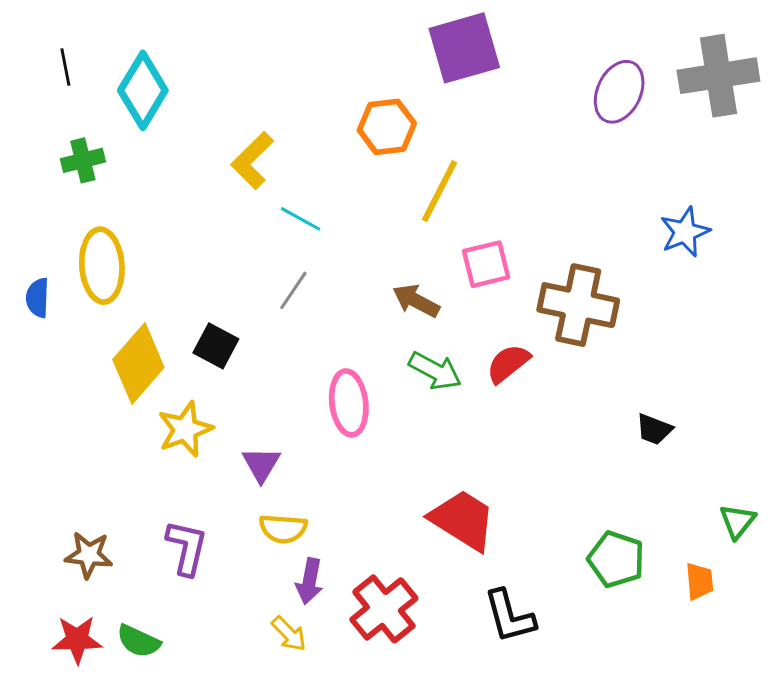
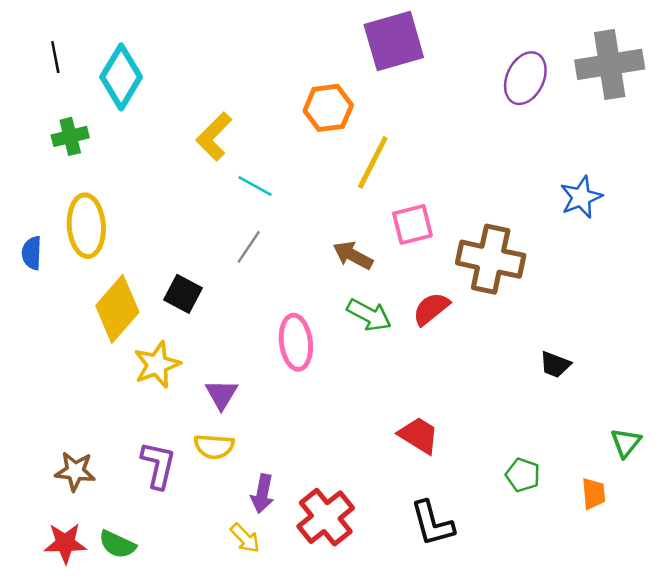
red trapezoid: (463, 520) -> (419, 435), moved, size x0.7
yellow semicircle: (283, 529) -> (214, 446), moved
green pentagon: (616, 559) -> (523, 475), size x0.7

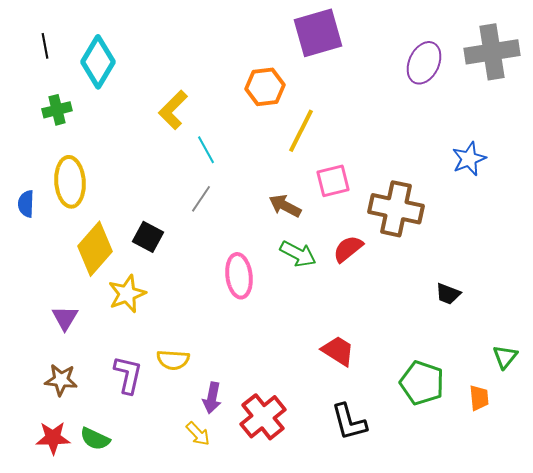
cyan line: (255, 186) -> (206, 150), turned 32
purple triangle: (221, 394) -> (65, 318), moved
green pentagon: (523, 475) -> (422, 383), size x1.6

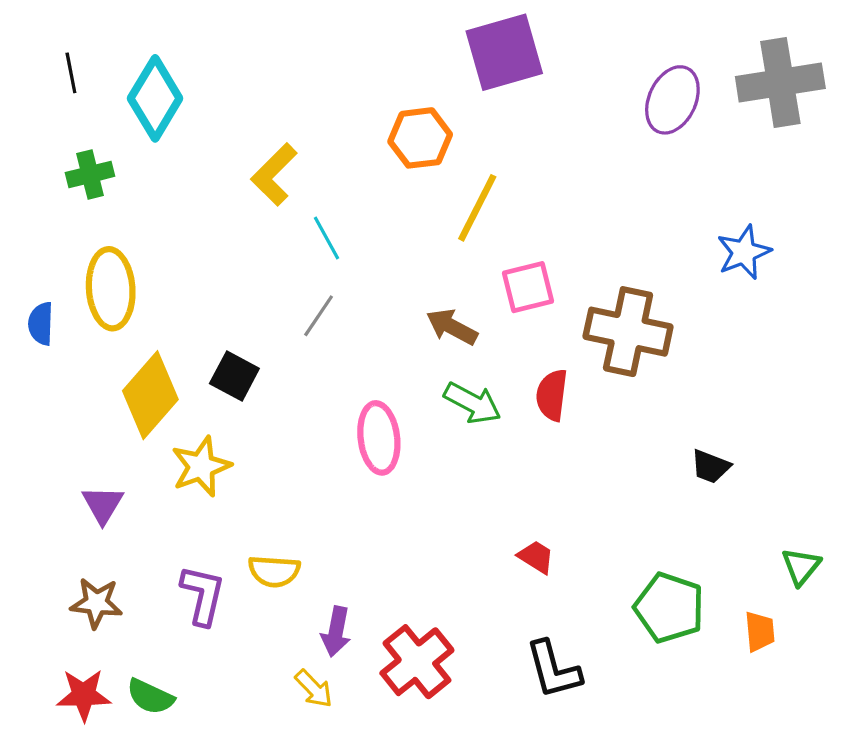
red semicircle: (348, 249) -> (552, 395), turned -44
red trapezoid: (338, 351) -> (536, 557), size x0.7

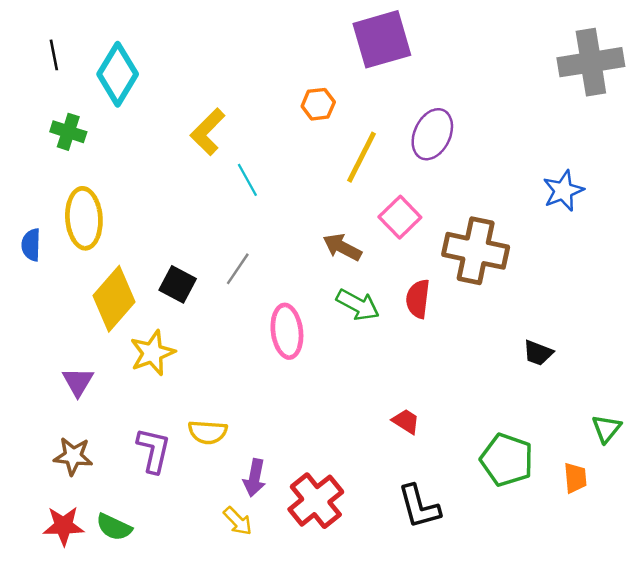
purple ellipse: (672, 100) -> (432, 134), moved
orange hexagon: (420, 138) -> (318, 104), size x0.7
green cross: (90, 174) -> (68, 132), turned 32
pink square: (528, 287) -> (400, 217), turned -30
gray line: (319, 316) -> (238, 269), moved

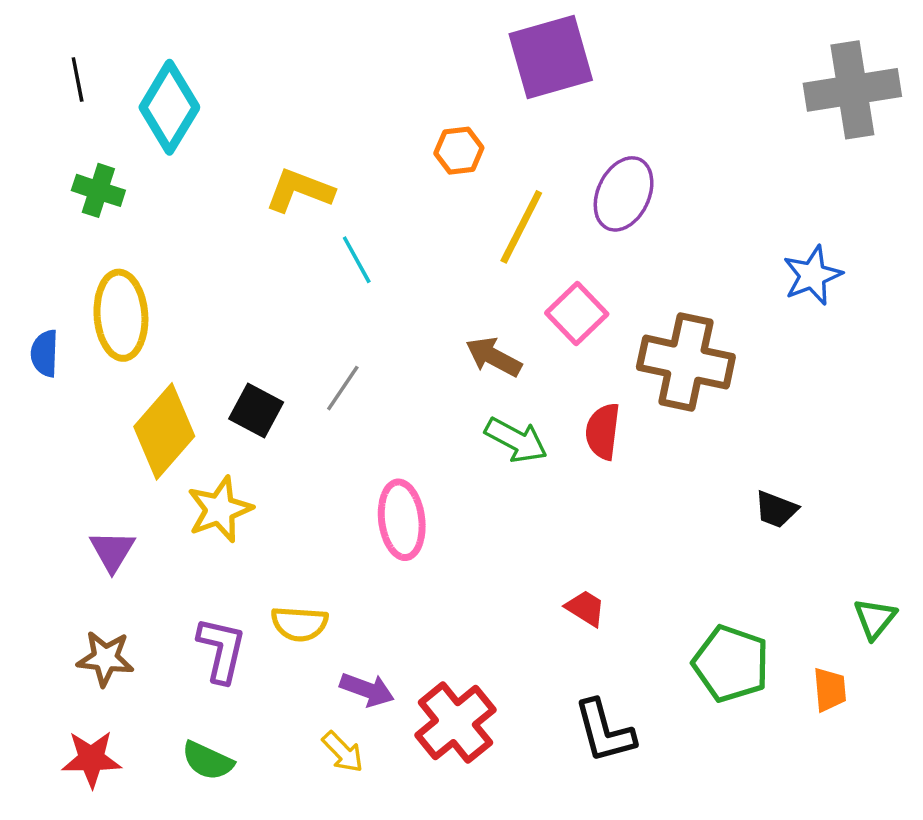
yellow L-shape: (208, 132) -> (299, 190), turned 66
pink ellipse: (287, 331) -> (402, 520), moved
purple arrow: (255, 478) -> (367, 690), turned -81
green semicircle: (114, 527) -> (208, 761), moved

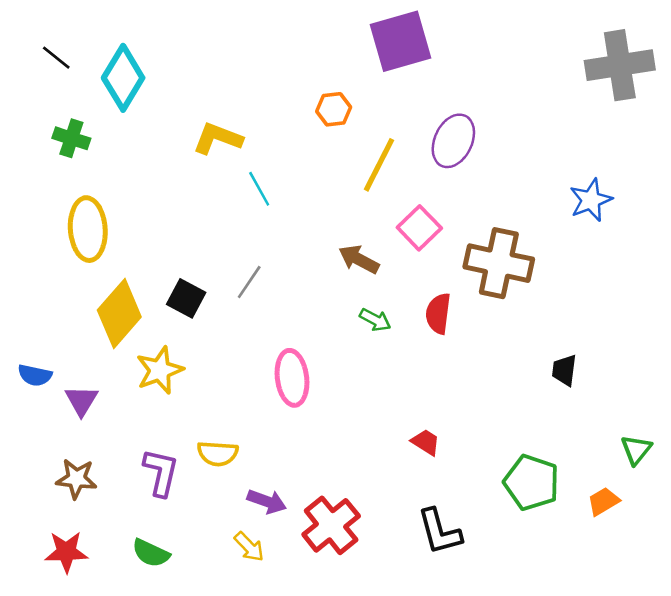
black line: (78, 80) -> (56, 58), turned -40
blue semicircle: (45, 353) -> (35, 375), moved, turned -80
green arrow: (516, 440) -> (375, 320), size x0.7
black trapezoid: (776, 509) -> (564, 370), turned 76
orange trapezoid: (830, 690) -> (603, 501), turned -116

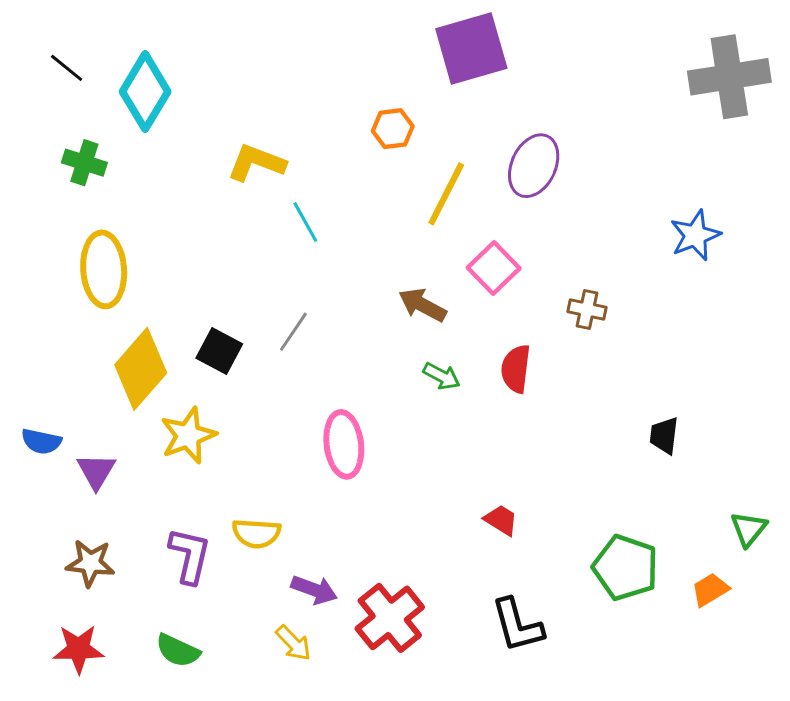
brown cross: (499, 263) -> (587, 309), size x0.5

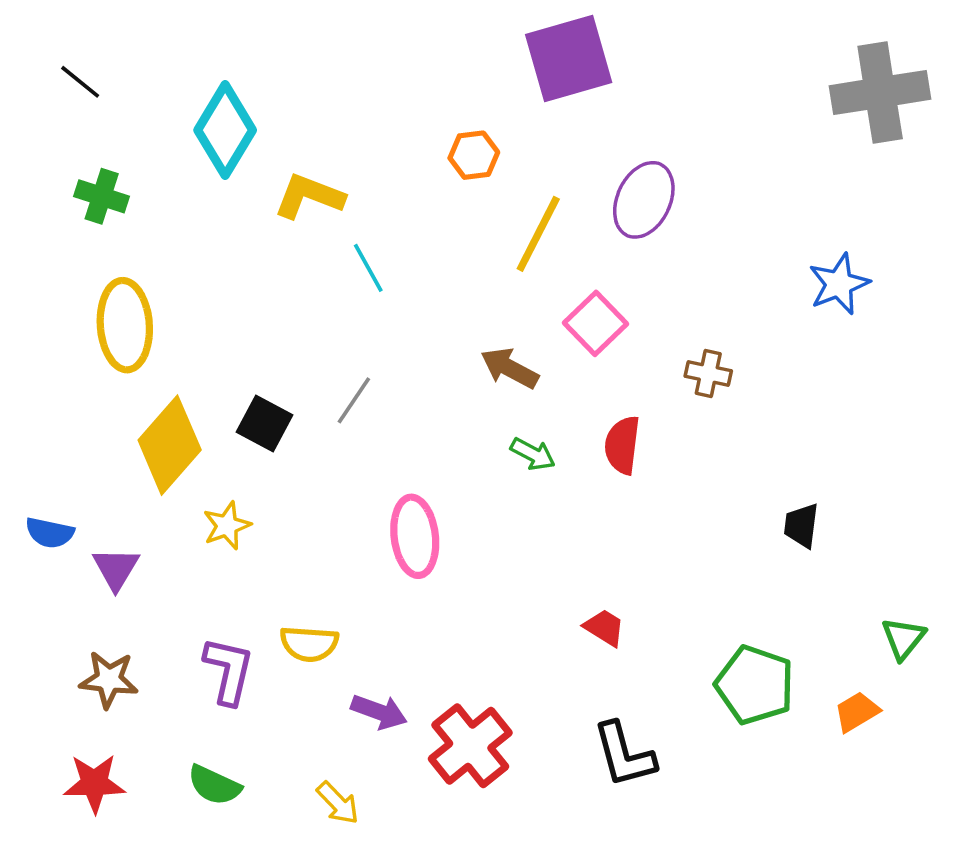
cyan diamond: (145, 92) -> (225, 130), moved
yellow star: (188, 436) -> (227, 526), size x0.7
yellow arrow: (293, 643) -> (338, 803), moved

